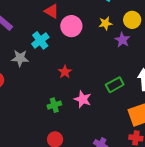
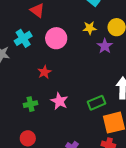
pink circle: (71, 26) -> (56, 38), moved
green rectangle: (115, 85) -> (97, 103), moved

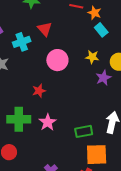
cyan cross: (23, 38) -> (22, 42), moved
green cross: (30, 104) -> (19, 119), size x1.6

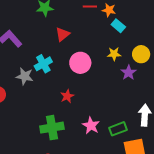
red triangle: (45, 29) -> (63, 34), turned 42
cyan cross: (22, 42) -> (43, 64), moved
pink star: (48, 122) -> (91, 126), moved

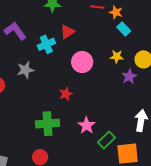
cyan cross: (43, 64) -> (46, 44), moved
gray star: (25, 76) -> (25, 70), turned -30
green rectangle: (118, 129) -> (107, 140), moved, turned -30

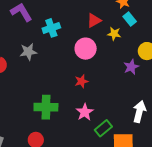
red triangle: (67, 32) -> (94, 20), moved
yellow star: (117, 56) -> (114, 34), moved
red star: (66, 94) -> (81, 81), moved

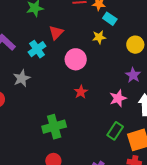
red triangle: (94, 20) -> (56, 33), moved
purple star: (131, 67) -> (133, 75), moved
pink star: (85, 112) -> (118, 98), moved, turned 30

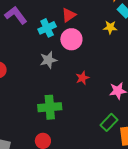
pink circle: (76, 59) -> (71, 39), moved
gray star: (22, 78) -> (48, 60), moved

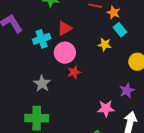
gray star: (48, 60) -> (42, 84), moved, turned -30
red star: (82, 78) -> (74, 72), moved

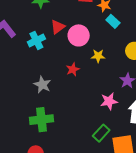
yellow star: (105, 45) -> (98, 56), moved
pink circle: (65, 53) -> (79, 35), moved

